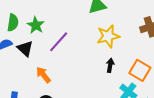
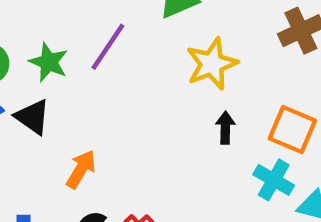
purple line: (59, 42) -> (108, 47), moved
orange arrow: (43, 75) -> (81, 169), turned 78

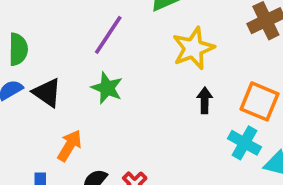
green star: (49, 62) -> (107, 88), moved
orange arrow: (81, 169) -> (70, 146), moved

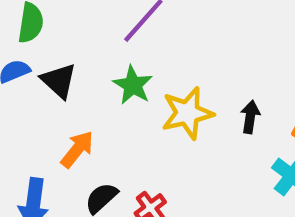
yellow star: (193, 48) -> (187, 113), moved

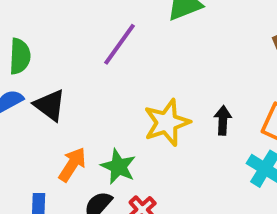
green star: (133, 85) -> (118, 167), moved

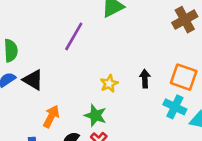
yellow star: (167, 123) -> (109, 84), size x0.6
green star: (118, 167) -> (95, 115), moved

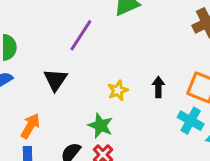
black triangle: (33, 80) -> (56, 80), moved, turned 30
orange arrow: (51, 116) -> (30, 126), moved

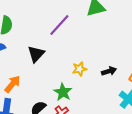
black arrow: (158, 87) -> (109, 71), turned 64

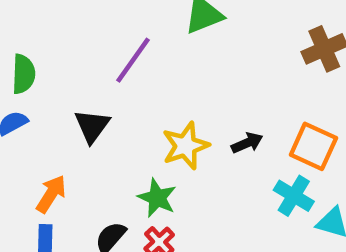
yellow star: (79, 69) -> (186, 146), size x1.5

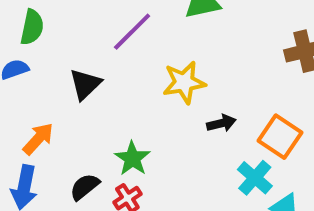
yellow star: (186, 146) -> (184, 82), moved

